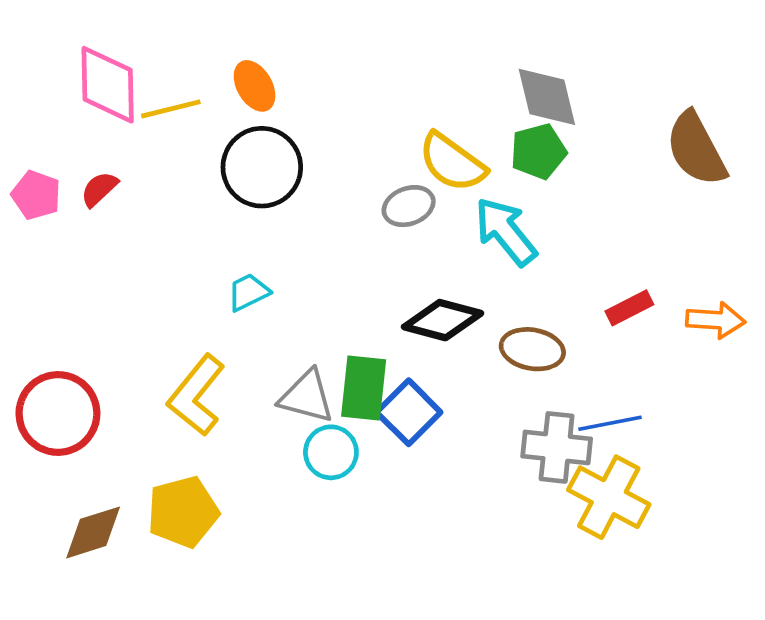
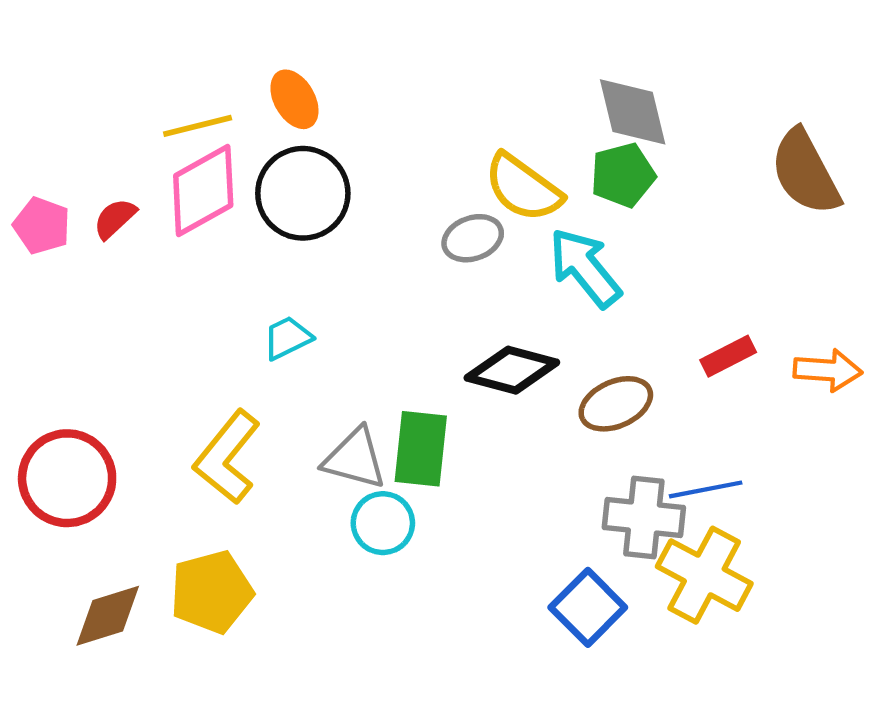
pink diamond: (108, 85) -> (203, 191), moved, turned 62
brown ellipse: (532, 349) -> (616, 404), turned -34
blue square: (409, 412) -> (588, 607), moved

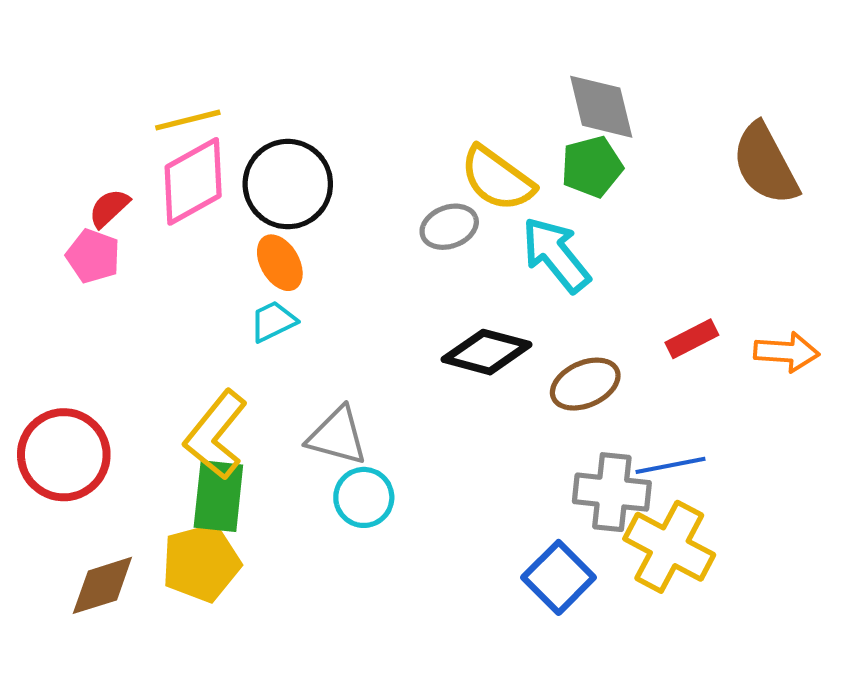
orange ellipse: (294, 99) -> (280, 263), moved
pink pentagon: (42, 226) -> (93, 256), moved
green rectangle: (421, 449) -> (218, 496), moved

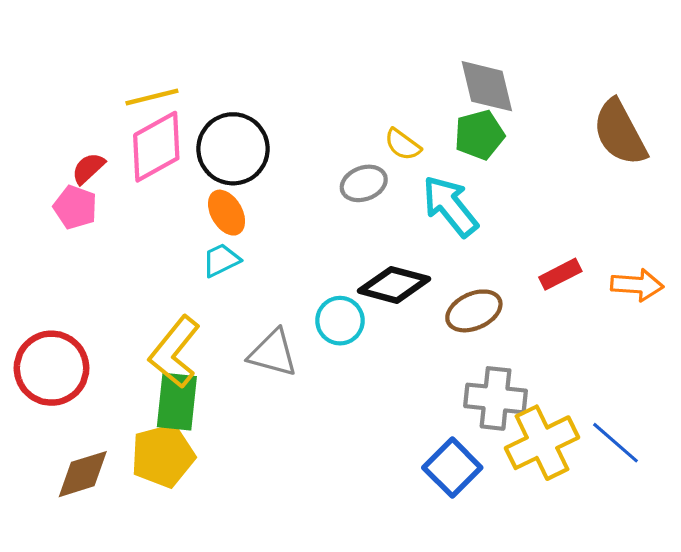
yellow semicircle: (497, 179) -> (403, 145), size x0.6
blue line: (671, 465) -> (615, 443), moved, turned 52
cyan circle: (364, 497) -> (340, 321), moved
yellow cross: (669, 547) -> (542, 443), turned 36

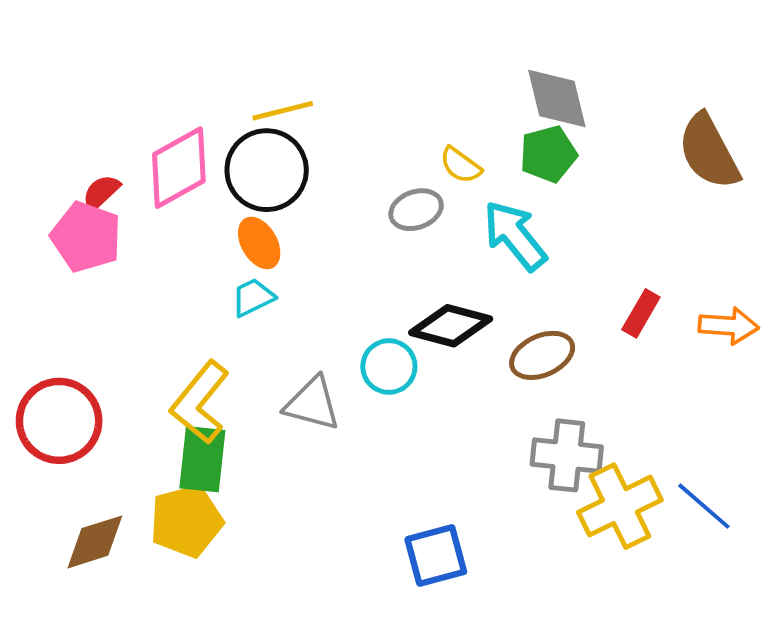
yellow line: (152, 97) -> (283, 111), moved
pink pentagon: (75, 207) -> (86, 237), size x1.4
red rectangle: (560, 274) -> (641, 313), turned -33
blue square: (452, 468) -> (436, 556), moved, turned 30

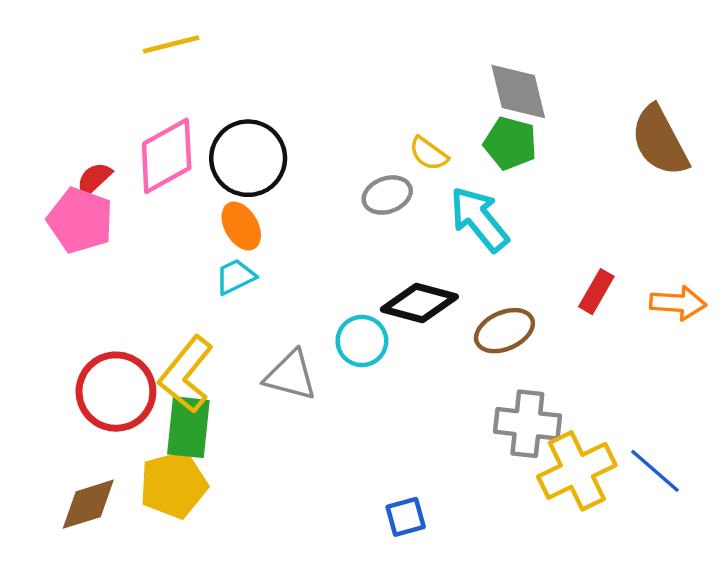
yellow line: (283, 111) -> (171, 44), moved
green pentagon: (548, 154) -> (510, 143), turned 30
red circle: (59, 421) -> (116, 392), moved
blue square: (436, 556) -> (406, 517), size x0.7

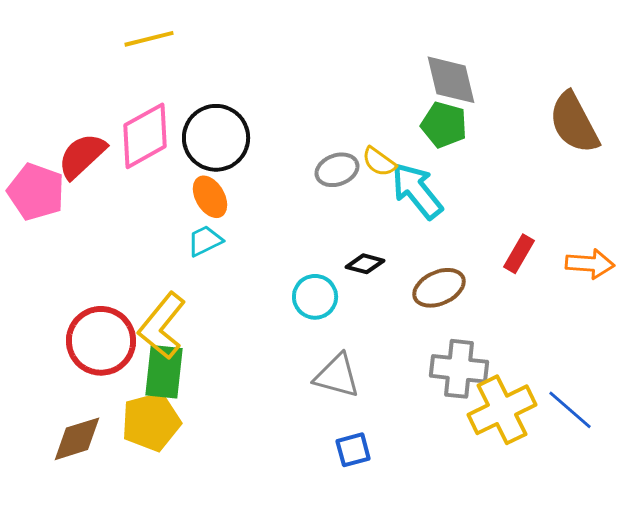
yellow semicircle: (429, 154) -> (379, 162), moved
red semicircle: (94, 179) -> (82, 156), size x1.6
pink pentagon: (80, 220) -> (36, 192), moved
black diamond: (419, 303) -> (365, 264), size x0.6
gray triangle: (291, 375) -> (337, 376), moved

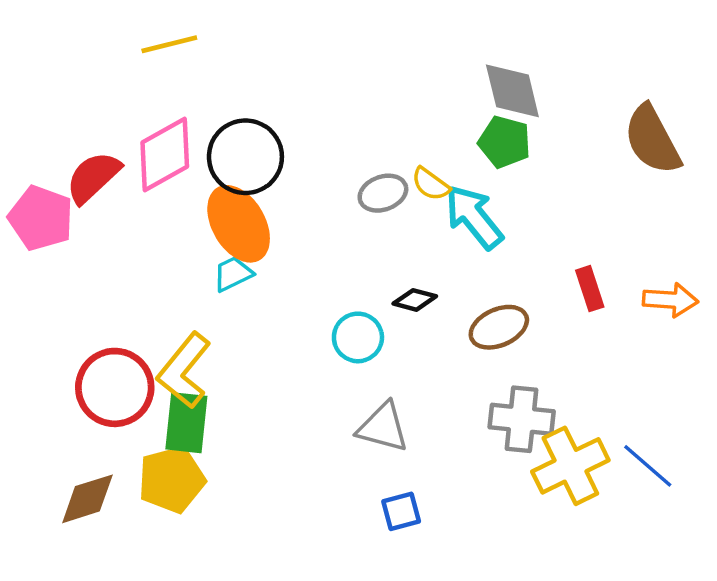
orange ellipse: (210, 197) -> (239, 224), size x1.6
red rectangle: (519, 254) -> (590, 289), turned -48

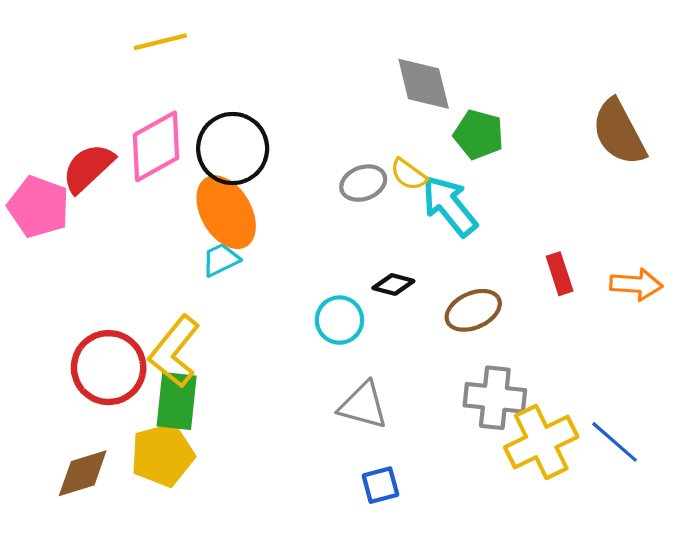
gray diamond: (512, 91) -> (424, 84), moved

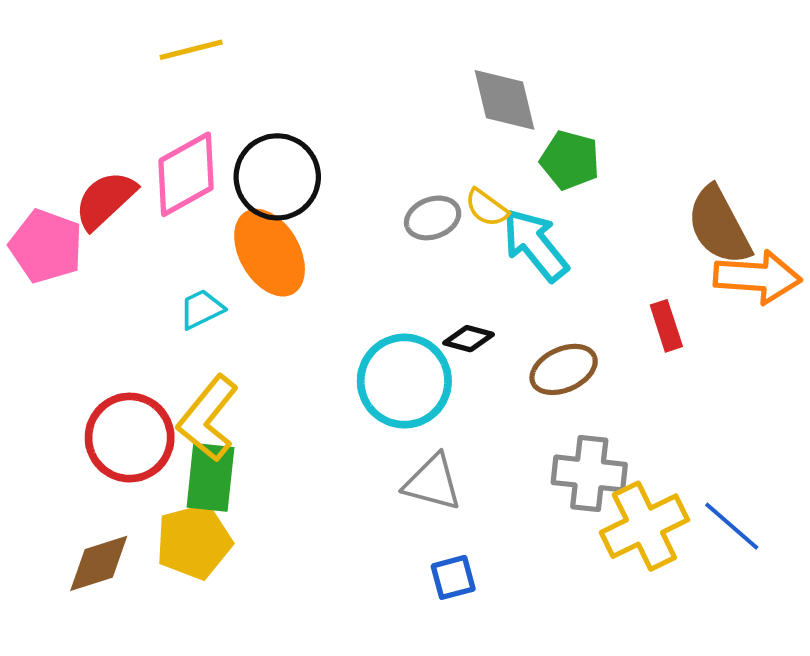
brown semicircle: (619, 132) -> (719, 226), moved
cyan trapezoid: (221, 260) -> (201, 309), moved
orange arrow: (636, 284) -> (757, 277), moved, size x1.4
cyan circle: (339, 320) -> (404, 381), size x1.6

